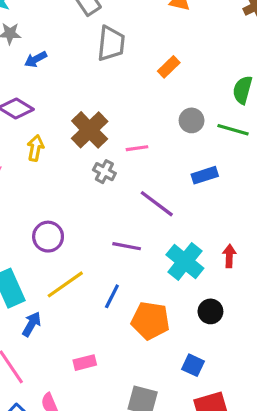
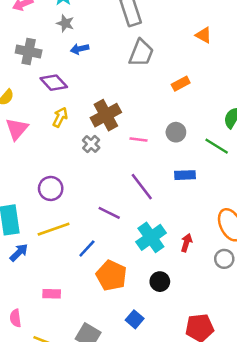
gray circle: (192, 120) -> (176, 132), moved
gray cross: (104, 172) -> (91, 144), moved

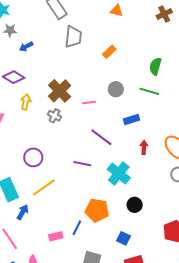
red arrow: (186, 243) -> (144, 147), moved
blue line: (87, 248) -> (77, 228), moved

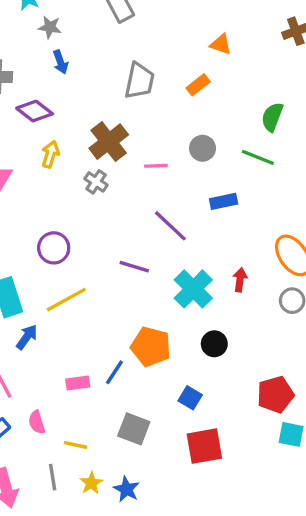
orange triangle: (116, 11) -> (221, 44), moved
gray star: (10, 30) -> (50, 27), moved
gray trapezoid: (73, 37) -> (139, 81), moved
blue arrow: (26, 47) -> (60, 62), turned -88
red arrow: (144, 147) -> (240, 280), moved

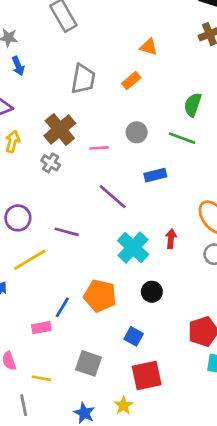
purple line: (134, 267) -> (67, 232), moved
blue line: (114, 372) -> (62, 307), moved
yellow star: (91, 483) -> (124, 405), moved

